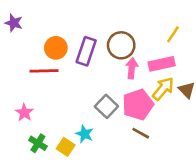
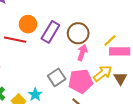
yellow line: (173, 34) -> (110, 40), moved
pink rectangle: (162, 64) -> (120, 51), moved

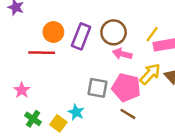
pink arrow: (82, 53) -> (122, 54), turned -84
gray square: (57, 77) -> (97, 88), turned -36
pink pentagon: (81, 81) -> (126, 87), turned 30

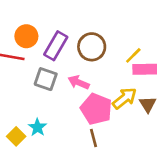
pink arrow: (122, 54) -> (79, 82), moved
gray square: (97, 88) -> (46, 79), moved
brown line: (128, 114) -> (93, 138), turned 35

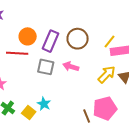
pink pentagon: (96, 109) -> (105, 108), moved, turned -30
brown line: (93, 138) -> (87, 116), moved

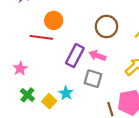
purple rectangle: (50, 41) -> (75, 56), moved
gray square: (46, 67) -> (93, 79), moved

